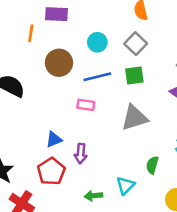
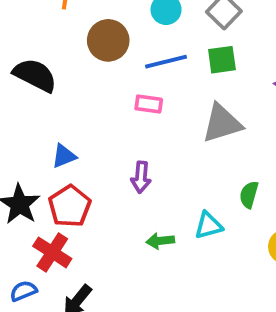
blue triangle: (54, 139) -> (64, 156), moved
red pentagon: (51, 171) -> (70, 206), moved
cyan triangle: (125, 185) -> (208, 225), turned 30

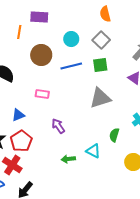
pink rectangle: (149, 104) -> (42, 94), moved
purple arrow: (141, 177) -> (58, 126), turned 140
cyan triangle: (208, 225) -> (93, 151), turned 42

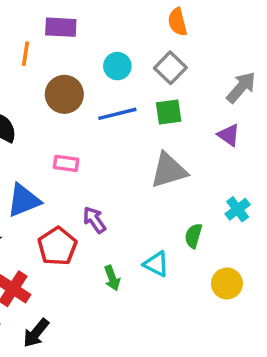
blue triangle: (18, 115) -> (24, 200), size x1.5
red pentagon: (21, 141) -> (57, 246), moved
green arrow: (68, 159) -> (112, 278), turned -104

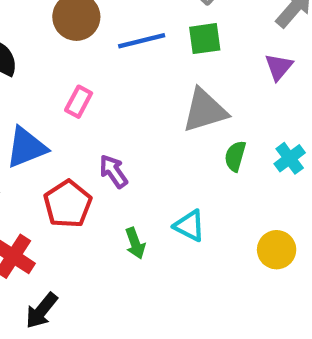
purple triangle: (229, 135) -> (279, 67), turned 35
pink rectangle: (66, 163) -> (79, 102), turned -70
green semicircle: (193, 236) -> (235, 156), moved

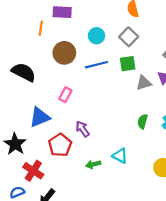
gray triangle: (205, 110) -> (144, 83), moved, size x0.7
green arrow: (135, 243) -> (93, 164), turned 96

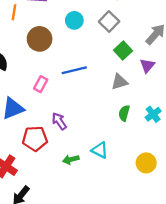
green square: (128, 64) -> (123, 51), moved, turned -35
blue line: (96, 65) -> (74, 70), moved
gray triangle: (144, 83) -> (119, 82), moved
red pentagon: (60, 145) -> (35, 139), turned 30

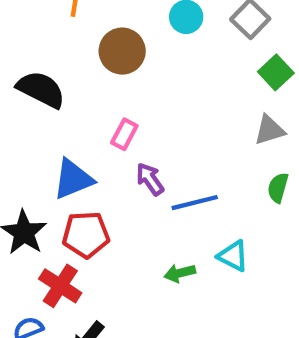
blue line: (74, 70) -> (195, 203), moved
purple arrow: (59, 121) -> (150, 179), moved
red pentagon: (35, 139) -> (86, 235), moved

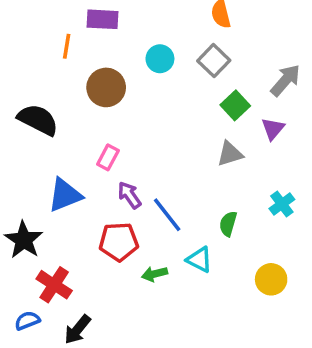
green semicircle: (278, 188) -> (228, 224), moved
blue line: (195, 203) -> (167, 215), turned 66
red pentagon: (86, 235) -> (119, 242), moved

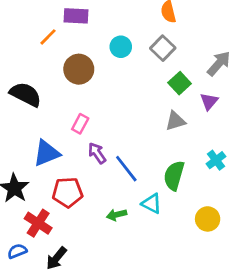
orange line: (67, 46) -> (48, 37), turned 36
green semicircle: (228, 224) -> (174, 176), size x1.5
red pentagon: (119, 242) -> (68, 192), moved

